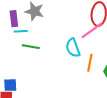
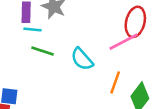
cyan semicircle: (73, 48) -> (82, 59), moved, turned -30

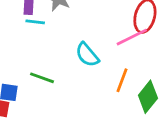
green line: (43, 51) -> (42, 78), moved

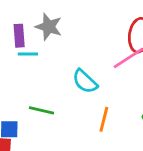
orange line: (122, 80) -> (104, 119), moved

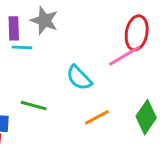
orange line: (104, 119) -> (97, 117), turned 45

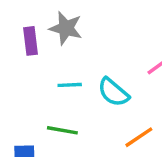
cyan line: (22, 47) -> (70, 85), moved

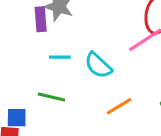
purple rectangle: (30, 41) -> (41, 19), moved

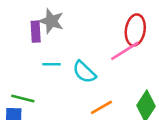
green line: (51, 97) -> (23, 98), moved

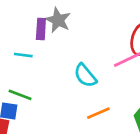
cyan line: (51, 64) -> (23, 55), moved

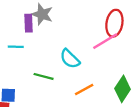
green line: (20, 95) -> (44, 76), moved

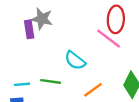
pink line: (105, 41) -> (109, 39), turned 75
cyan line: (16, 47) -> (22, 84), moved

